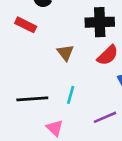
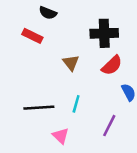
purple line: (105, 117) -> (109, 126), turned -40

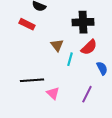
cyan line: (76, 104) -> (70, 59), moved
pink triangle: (61, 136) -> (53, 93), moved

